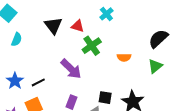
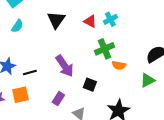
red triangle: (78, 26) -> (90, 21), moved
green cross: (92, 46) -> (105, 49), moved
black square: (105, 98) -> (90, 85), moved

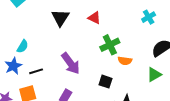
cyan cross: (110, 19) -> (149, 17), moved
cyan semicircle: (17, 26) -> (23, 46), moved
black square: (90, 85) -> (106, 82), moved

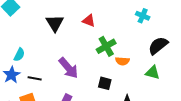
cyan cross: (149, 17) -> (143, 16), turned -32
black line: (36, 71) -> (35, 78), turned 32
green triangle: (154, 75) -> (153, 73), turned 49

